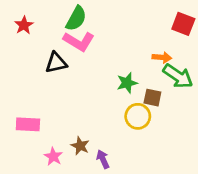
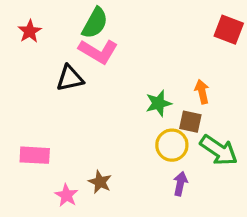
orange arrow: (162, 57) -> (202, 92), moved, turned -108
green arrow: (178, 76) -> (219, 150), moved
purple arrow: (103, 159) -> (180, 184), moved, turned 36

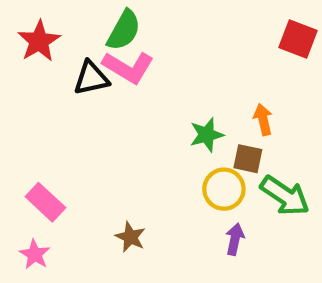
red star: (30, 31) -> (39, 41), size x1.4
black triangle: (70, 78) -> (91, 78), moved
pink rectangle: (35, 155) -> (45, 202), turned 40
pink star: (66, 195) -> (35, 254), moved

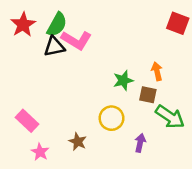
green semicircle: (124, 30) -> (57, 25), moved
yellow circle: (224, 189) -> (111, 118), moved
pink star: (35, 254) -> (40, 152), moved

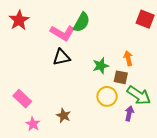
green semicircle: (57, 25) -> (82, 22), moved
black triangle: (54, 47) -> (61, 57), moved
yellow circle: (111, 118) -> (107, 96), moved
purple arrow: (140, 143) -> (129, 113), moved

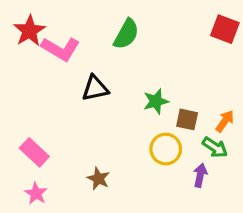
pink L-shape: (63, 33) -> (61, 49), moved
orange arrow: (128, 58) -> (225, 121), moved, turned 48
green arrow: (139, 95) -> (215, 147), size x0.7
pink star: (33, 124) -> (36, 193), moved

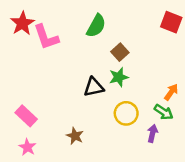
pink L-shape: (61, 49) -> (46, 37), turned 40
black triangle: (95, 88) -> (94, 87), moved
brown square: (187, 119) -> (120, 52), moved, turned 36

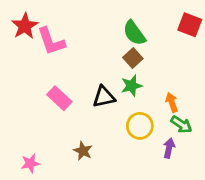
green semicircle: (96, 26) -> (134, 33), moved, turned 115
orange arrow: (171, 92) -> (172, 102), moved, turned -54
pink rectangle: (26, 116) -> (59, 98), moved
pink star: (27, 147) -> (30, 163), turned 30

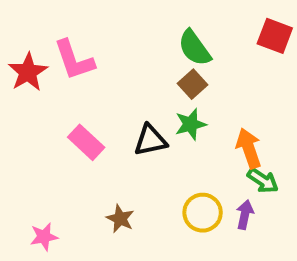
red star: (25, 26) -> (28, 72), moved
orange arrow: (172, 102) -> (249, 148), size x1.4
yellow circle: (140, 126) -> (203, 213), moved

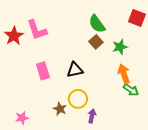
green star: (191, 124) -> (120, 47), moved
pink rectangle: (86, 142) -> (43, 71), turned 30
yellow circle: (203, 213) -> (78, 99), moved
purple arrow: (245, 215) -> (92, 116), moved

